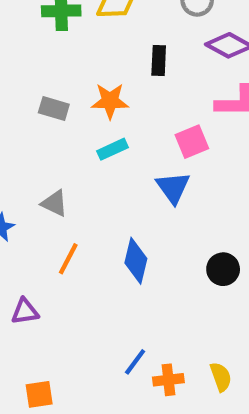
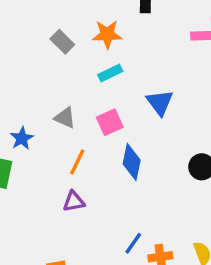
gray rectangle: (54, 109) -> (62, 42), turned 30
pink square: (192, 142) -> (110, 122), moved
purple triangle: (25, 311) -> (74, 201), moved

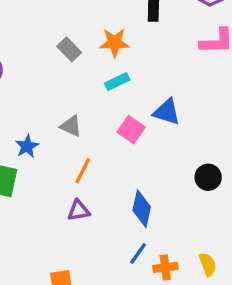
blue triangle: (160, 102) -> (167, 112), turned -36
pink square: (110, 122) -> (131, 130), moved, turned -32
blue diamond: (132, 162) -> (142, 209), moved

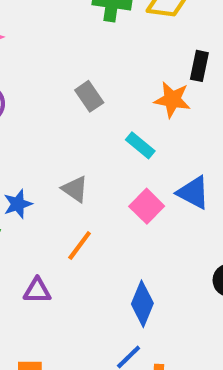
orange star: (114, 43) -> (172, 100), moved
cyan rectangle: (117, 82) -> (140, 145), turned 55
purple triangle: (79, 211) -> (37, 291), moved

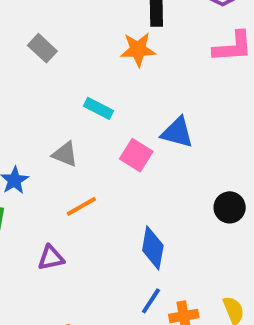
gray rectangle: (89, 96) -> (42, 48), moved
cyan rectangle: (140, 145) -> (98, 108), moved
orange line: (80, 246) -> (81, 206), turned 36

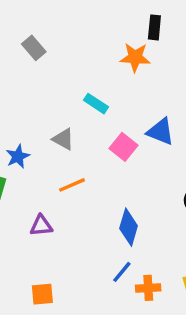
gray rectangle: (42, 48) -> (34, 48), moved

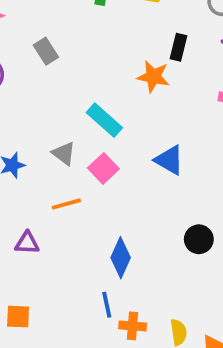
cyan rectangle: (96, 104) -> (104, 120), size x1.4
pink square: (123, 147) -> (103, 168), moved
blue line: (122, 272) -> (107, 305), turned -60

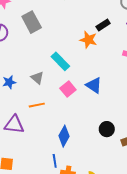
black rectangle: (179, 47) -> (103, 25), turned 40
gray rectangle: (46, 51) -> (32, 22), size x1.5
pink square: (103, 168) -> (68, 89), moved
purple triangle: (27, 243) -> (14, 125), size x1.5

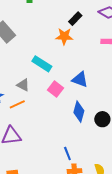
orange line: (37, 105) -> (17, 104), moved
blue diamond: (64, 136) -> (79, 112), moved
blue line: (55, 161) -> (67, 153), moved

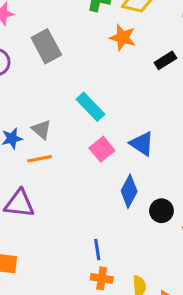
black rectangle: (75, 19) -> (165, 60), moved
orange star: (64, 36) -> (123, 37), moved
gray triangle: (23, 85) -> (41, 129), moved

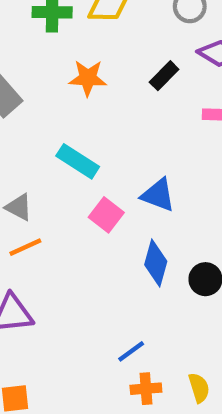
orange star: (123, 37) -> (88, 78), moved
blue line: (97, 250) -> (131, 351), turned 75

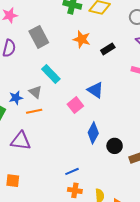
black rectangle: (164, 76) -> (108, 49), moved
cyan rectangle: (78, 161) -> (51, 74), moved
blue triangle: (158, 195) -> (95, 90), moved

